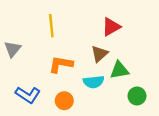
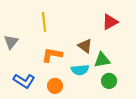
red triangle: (111, 27) -> (110, 22), moved
brown triangle: (99, 54) -> (85, 46), turned -42
green circle: (137, 96) -> (109, 81), moved

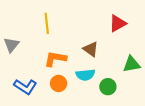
green triangle: (102, 60) -> (132, 64), moved
green circle: (109, 81) -> (108, 87), moved
orange circle: (55, 86) -> (59, 83), moved

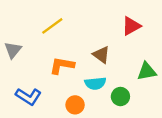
yellow line: (47, 23) -> (52, 26), turned 60
orange circle: (59, 83) -> (75, 105), moved

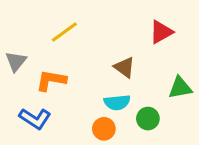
orange L-shape: (62, 65) -> (51, 80), moved
orange circle: (75, 105) -> (104, 129), moved

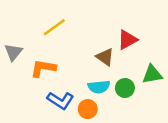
red triangle: (161, 32) -> (127, 40), moved
blue L-shape: (35, 119) -> (60, 100), moved
green circle: (148, 119) -> (125, 88), moved

